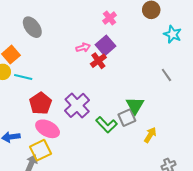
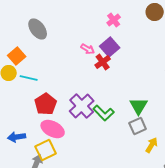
pink arrow: (83, 47) -> (88, 49), turned 48
gray square: (127, 118) -> (138, 126), moved
green L-shape: (107, 125) -> (104, 113), moved
yellow arrow: (150, 135) -> (152, 145), moved

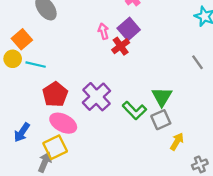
pink arrow: (88, 49) -> (103, 31), turned -136
green L-shape: (104, 113) -> (134, 110), moved
blue arrow: (17, 137) -> (22, 132), turned -48

